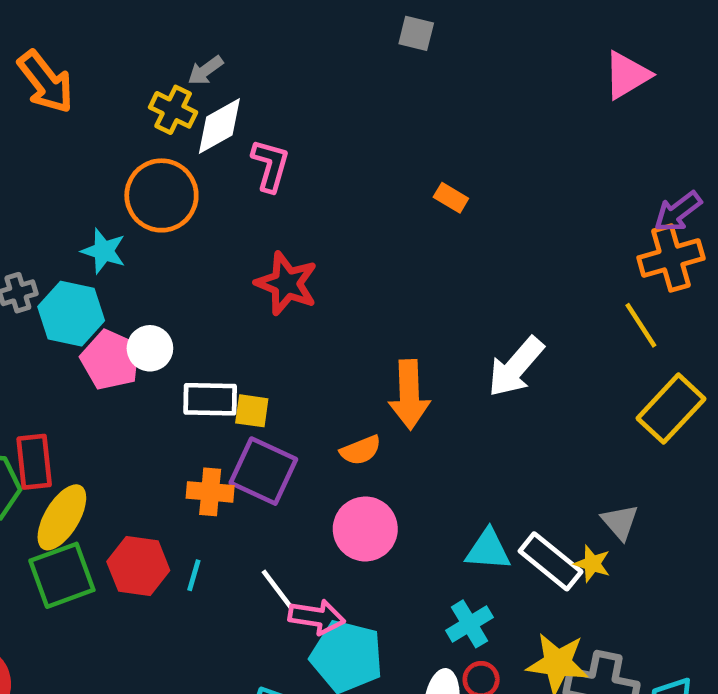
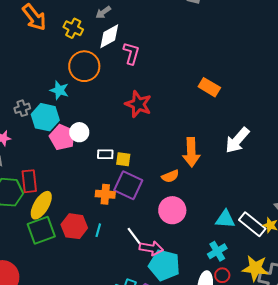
yellow cross: (173, 110) -> (73, 28), moved
orange rectangle: (451, 198) -> (209, 87), moved, size x1.5
white rectangle: (210, 399) -> (105, 154), size x0.7

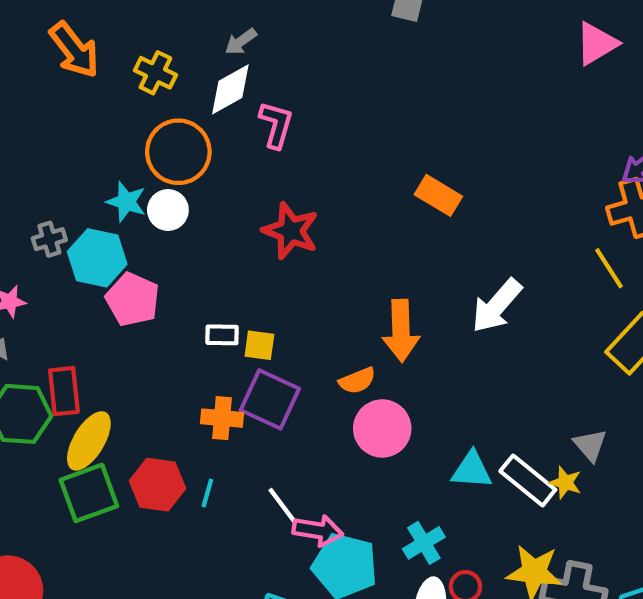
gray arrow: (103, 12) -> (241, 41), moved
white circle: (79, 132) -> (168, 210), moved
pink circle: (172, 210) -> (382, 428), moved
cyan cross: (217, 251) -> (424, 543), moved

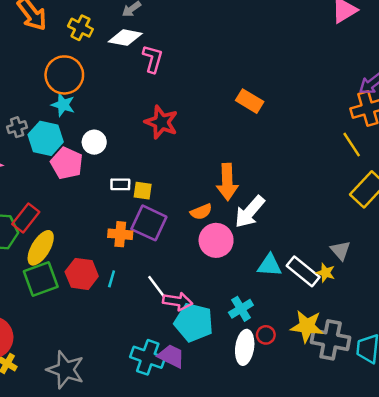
white diamond: (230, 89) -> (125, 38), turned 40
orange circle: (178, 152) -> (64, 75), moved
white circle: (168, 210) -> (94, 142), moved
white arrow: (497, 306) -> (250, 212), moved
red rectangle: (64, 391) -> (26, 218), turned 44

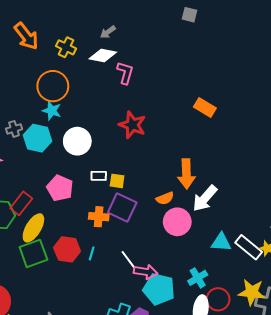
white circle: (94, 142) -> (77, 141), size x1.4
pink pentagon: (67, 163) -> (60, 188), moved
red circle: (266, 335) -> (218, 299), size x1.5

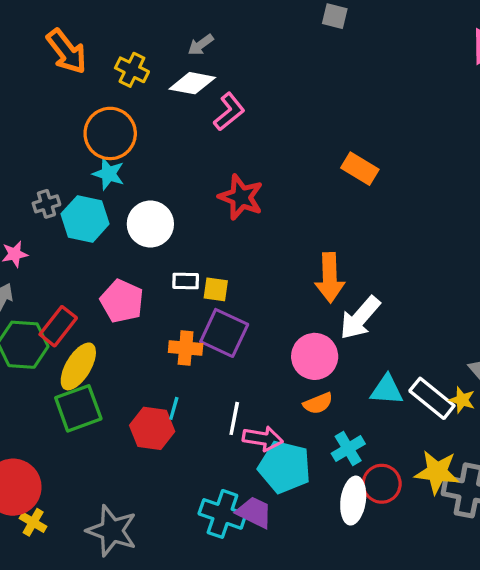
pink L-shape: (125, 73) -> (229, 112), turned 35
orange semicircle: (165, 198) -> (318, 403), moved
red hexagon: (67, 249) -> (152, 428), moved
white line: (128, 260) -> (234, 418), turned 48

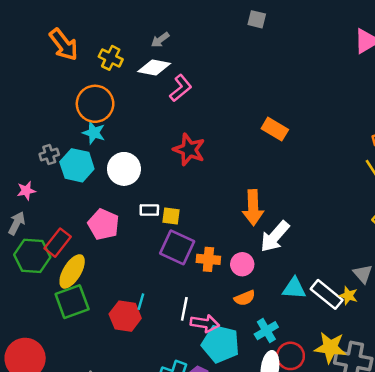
orange cross: (186, 348) -> (208, 259), moved
pink circle: (315, 356) -> (242, 264), size x0.7

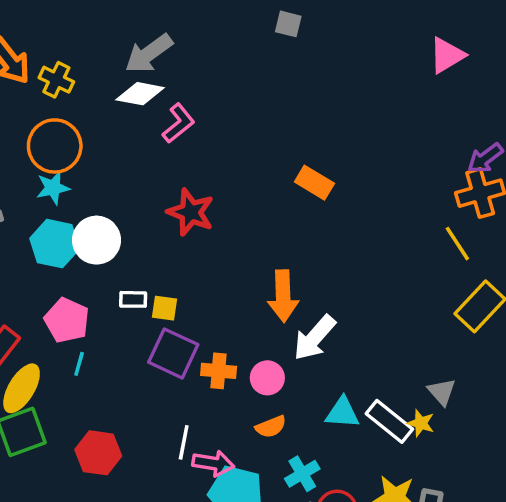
gray arrow: (160, 40) -> (149, 54), size x1.8
yellow cross: (111, 58) -> (56, 80), moved
cyan star: (94, 133) -> (53, 188), turned -30
cyan hexagon: (77, 165) -> (55, 244), moved
cyan line: (141, 302) -> (79, 364), moved

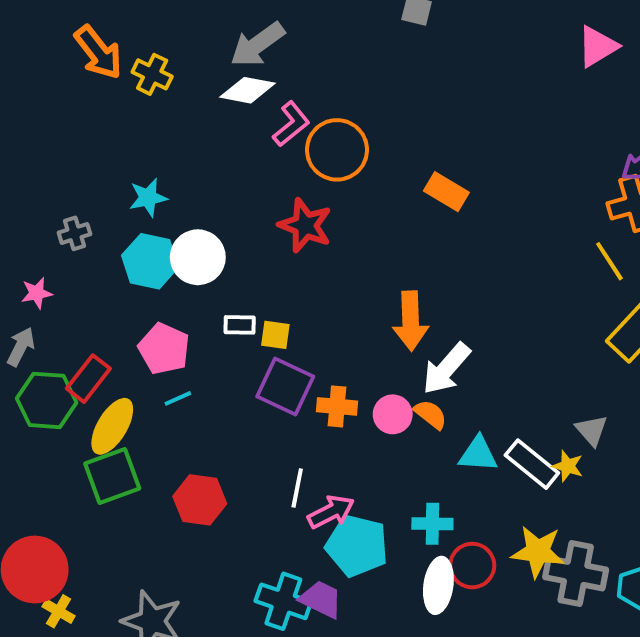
orange circle: (55, 146) -> (337, 150), moved
cyan line: (79, 364) -> (178, 398), turned 50
orange semicircle: (271, 427) -> (430, 414), moved, turned -120
pink arrow: (213, 463) -> (331, 512), turned -36
cyan cross: (302, 474) -> (432, 524), turned 32

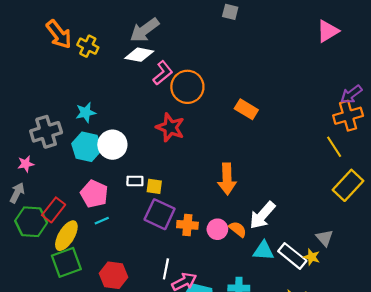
gray cross: (74, 233) -> (46, 132), size x1.8
white arrow: (446, 369) -> (262, 215), moved

